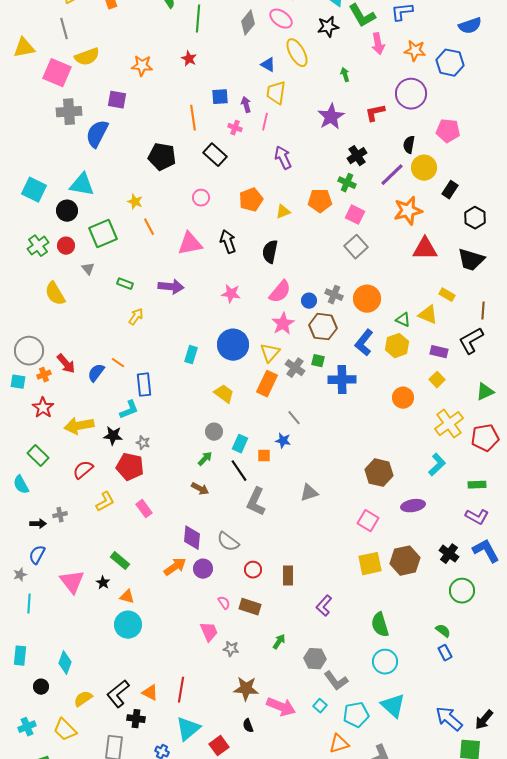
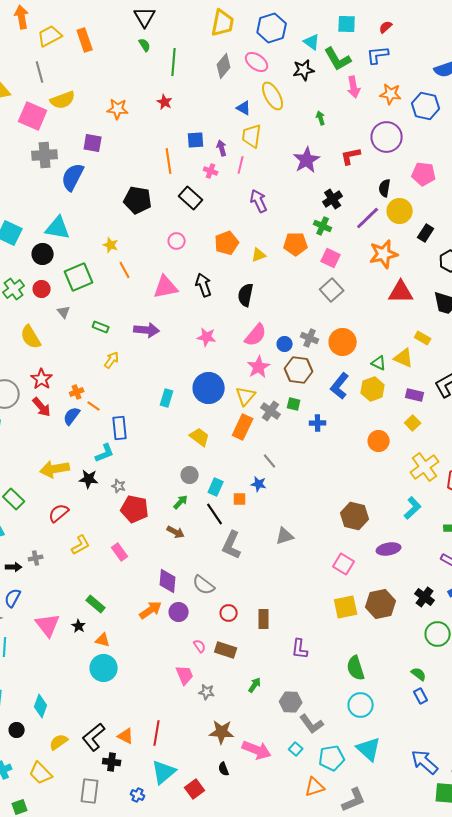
orange cross: (44, 375) -> (77, 392), moved
blue cross: (342, 380) -> (318, 423), size x0.6
red star: (43, 408) -> (42, 379), moved
red pentagon: (130, 467) -> (135, 509), moved
purple L-shape: (324, 606) -> (300, 649), turned -35

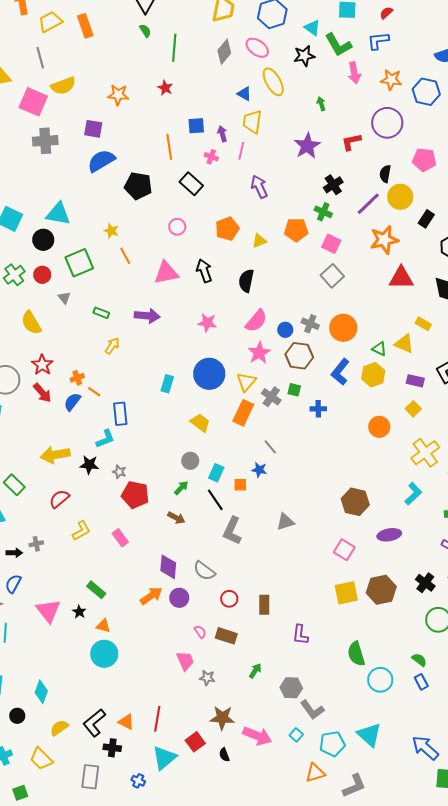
blue semicircle: (73, 177) -> (101, 161), moved, turned 32
cyan circle: (361, 705) -> (380, 680), moved
red square: (195, 789) -> (195, 742), moved

